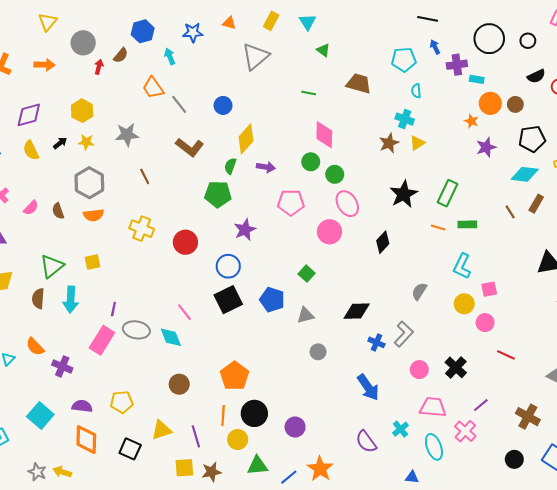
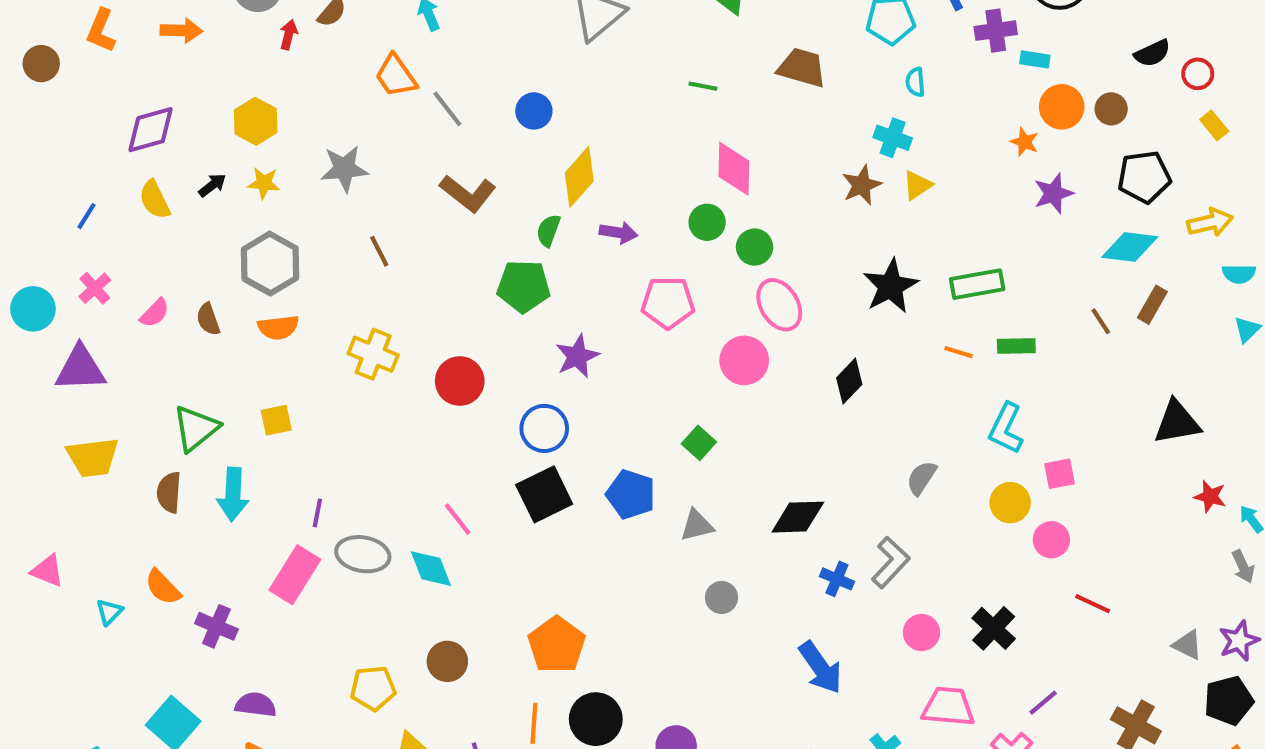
green rectangle: (447, 193) -> (977, 284), turned 55
yellow pentagon: (122, 402) -> (373, 688), moved

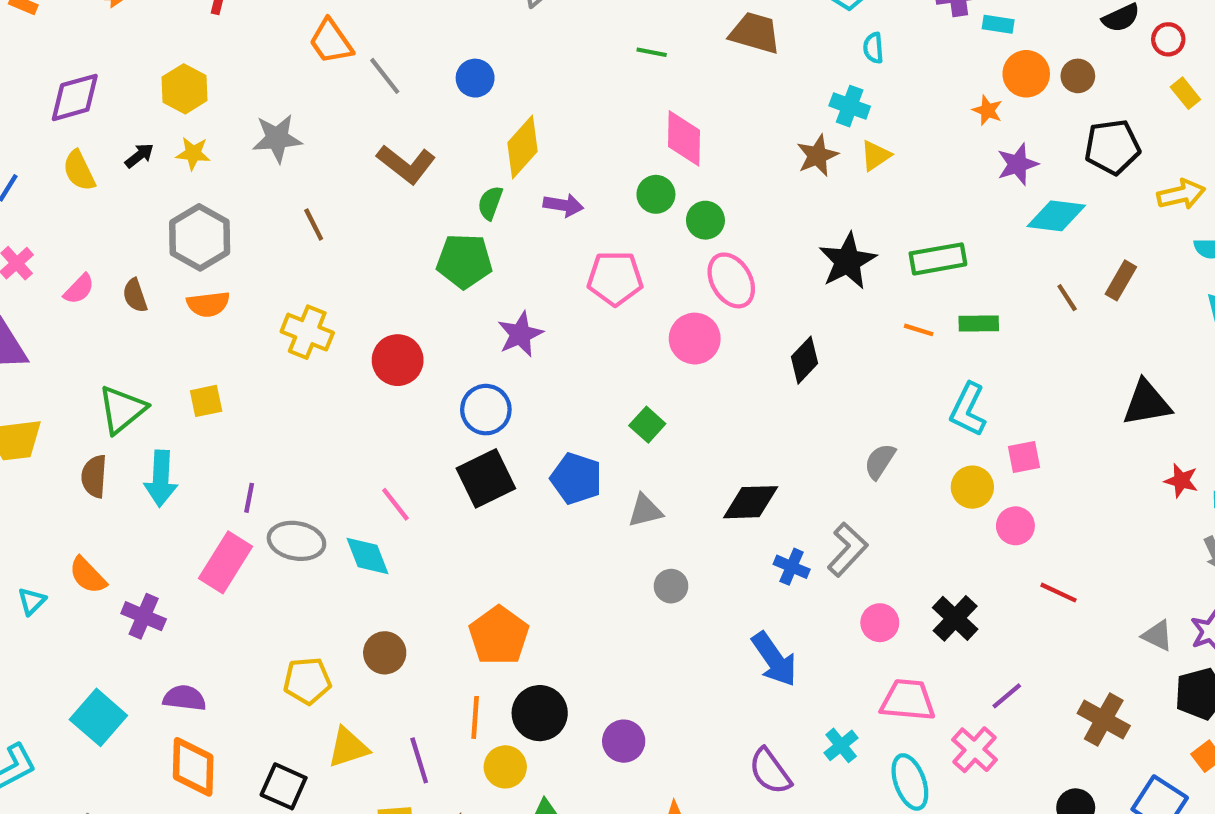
cyan diamond: (1130, 247) -> (1056, 216), moved

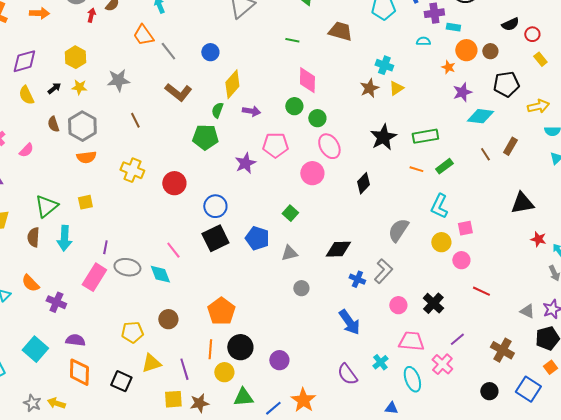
cyan semicircle: (873, 48) -> (423, 41), moved, turned 96
brown semicircle: (135, 295) -> (53, 124), moved
green rectangle: (979, 323) -> (444, 166), turned -36
purple star: (520, 334) -> (245, 163), moved
gray semicircle: (880, 461) -> (398, 230), size x1.4

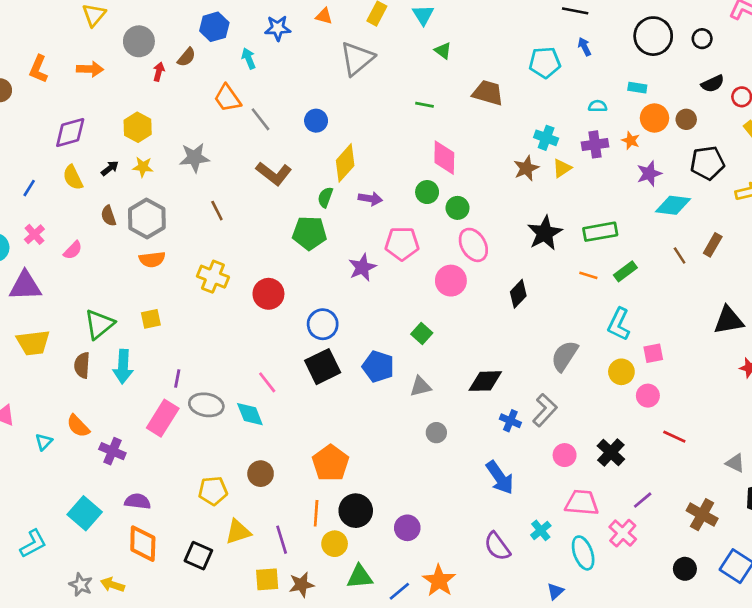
purple cross: (434, 13) -> (595, 144), moved
blue triangle: (391, 408) -> (555, 591), turned -48

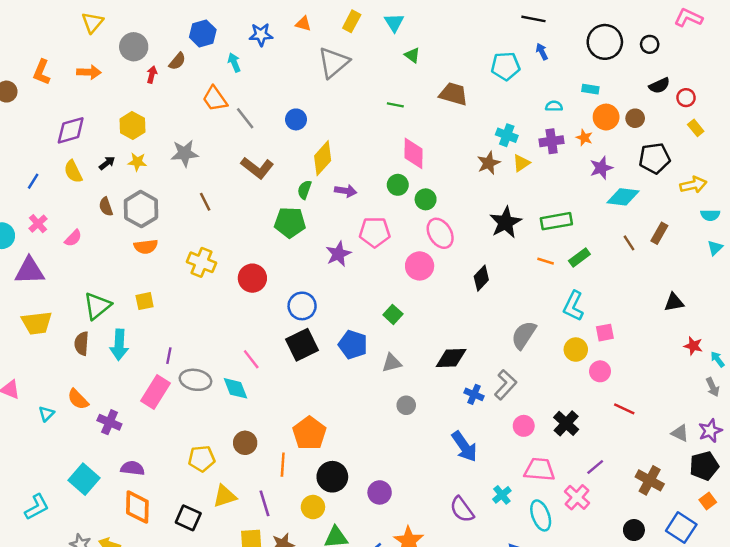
black triangle: (729, 320) -> (674, 302), size x0.7
orange line: (316, 513) -> (283, 465), moved

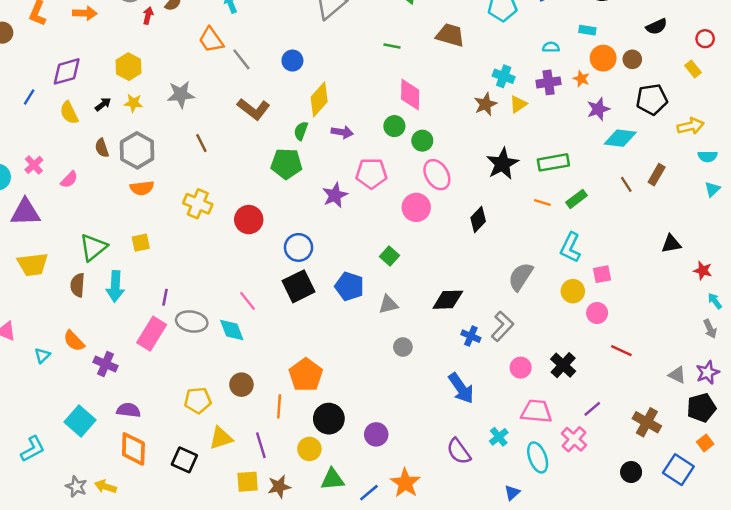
red circle: (686, 98) -> (705, 39), moved
blue line: (33, 181) -> (29, 97), moved
red star: (693, 346) -> (703, 271), moved

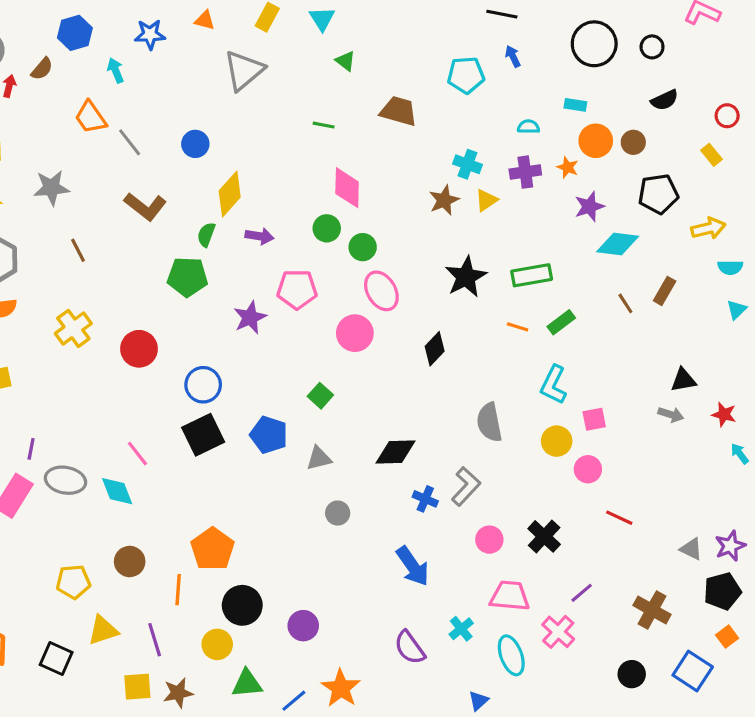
yellow cross: (198, 204) -> (73, 328), turned 32
gray semicircle: (521, 277) -> (489, 422), turned -44
gray arrow: (710, 329) -> (671, 414), moved, turned -48

